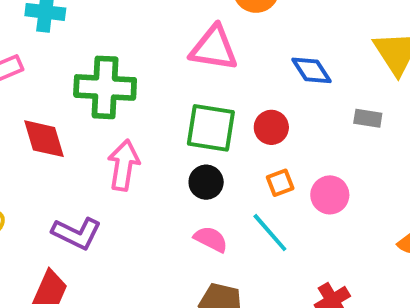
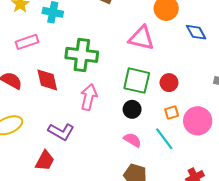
blue diamond: (311, 70) -> (196, 32), moved
pink circle: (330, 195) -> (198, 121), size x1.4

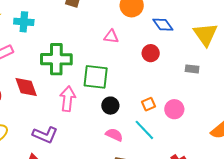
pink triangle: (141, 38) -> (111, 37), size x0.6
green square: (137, 81) -> (96, 77), moved
red circle: (169, 83) -> (151, 53), moved
pink circle: (198, 121) -> (174, 109), size x0.7

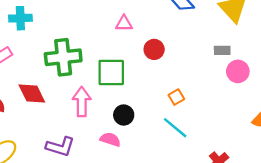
red circle: (151, 53) -> (154, 49), moved
black circle: (110, 106) -> (124, 115), moved
pink circle: (174, 109) -> (238, 71), moved
pink semicircle: (114, 135) -> (110, 139), moved

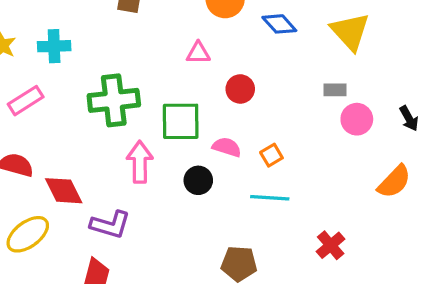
red diamond: (32, 94) -> (64, 191), moved
cyan line: (175, 128) -> (270, 198), turned -36
pink semicircle: (110, 139) -> (227, 147), moved

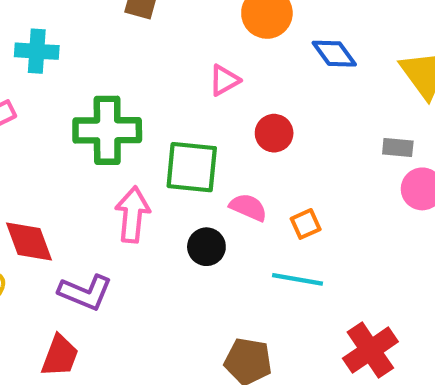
pink triangle: (198, 53) -> (224, 80), turned -35
red cross: (331, 245) -> (370, 350), size x1.4

